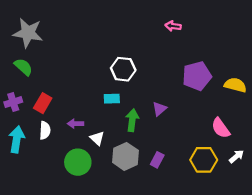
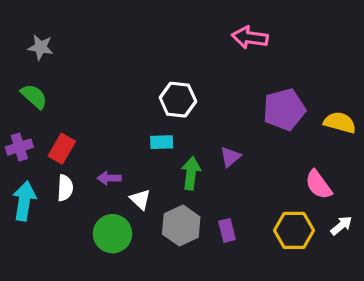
pink arrow: (173, 26) -> (250, 37), size x1.5
gray star: (28, 33) -> (41, 47), size x0.6
purple rectangle: (157, 160) -> (227, 230), turned -42

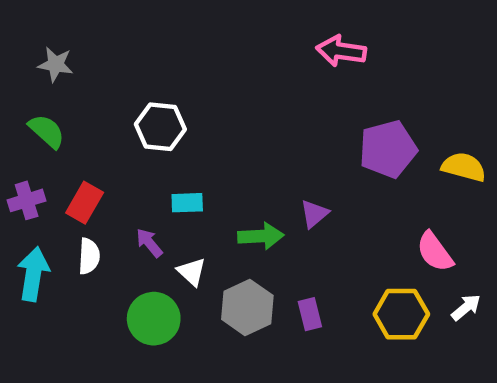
white hexagon: (178, 100) -> (160, 127), moved
cyan rectangle: (162, 142) -> (187, 203), moved
green arrow: (191, 173) -> (261, 236), turned 80
purple arrow: (109, 178) -> (149, 243), turned 50

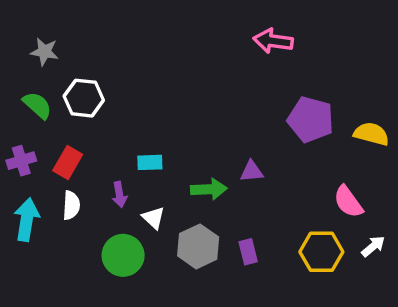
white hexagon: (160, 127) -> (84, 98), moved
purple pentagon: (388, 149) -> (311, 120), turned 30
purple triangle: (314, 214) -> (252, 171), turned 35
purple arrow: (149, 243) -> (119, 195), turned -150

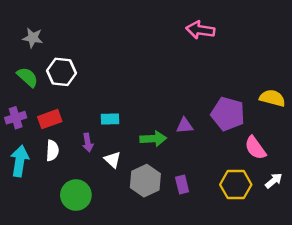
purple pentagon: (311, 120) -> (228, 114), moved
red rectangle: (68, 162) -> (50, 119), turned 40
green circle: (123, 255) -> (76, 195), moved

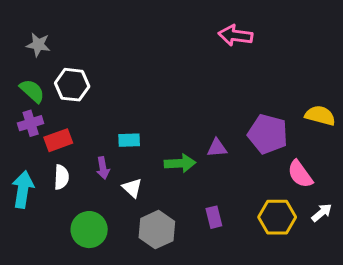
purple cross: (16, 118) -> (31, 123), moved
gray hexagon: (145, 181) -> (157, 230), moved

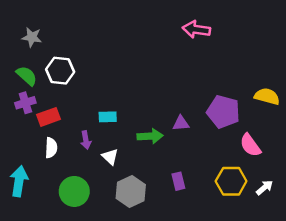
cyan arrow: (23, 189) -> (19, 181), moved
white arrow: (322, 213) -> (264, 188), moved

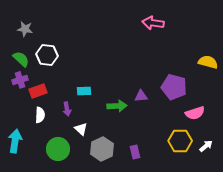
yellow semicircle: (267, 96) -> (208, 62), moved
pink semicircle: (250, 145) -> (195, 113), turned -72
white triangle: (110, 157) -> (81, 129), moved
purple rectangle: (178, 181) -> (135, 152), moved

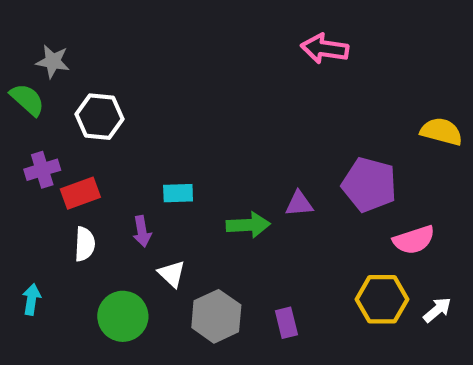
green semicircle: (21, 59) -> (27, 100), moved
cyan arrow: (15, 141) -> (32, 299), size x0.6

